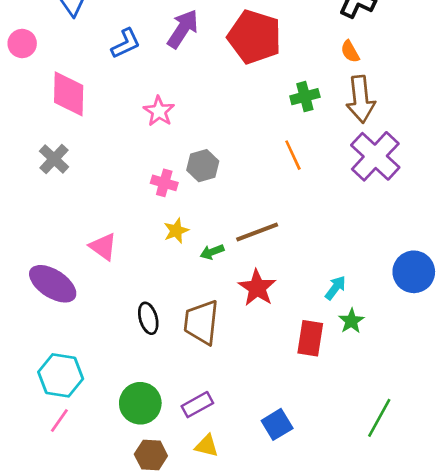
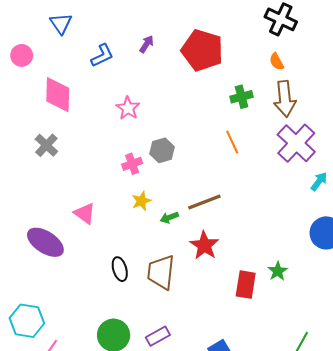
purple arrow: (183, 29) -> (147, 44), size x0.6
pink cross: (164, 183) -> (132, 164), turned -36
cyan arrow: (335, 288) -> (319, 181), moved
cyan hexagon: (61, 375) -> (27, 321), moved

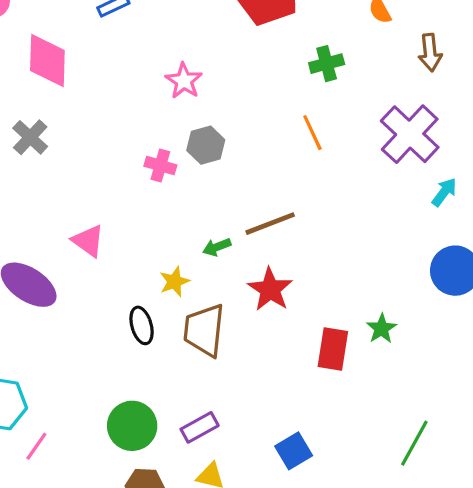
brown arrow: (285, 99) -> (430, 53), moved, size x0.7
pink star: (128, 108) -> (184, 81), moved
pink cross: (132, 164) -> (160, 166), turned 36
yellow star: (141, 201) -> (174, 282), moved

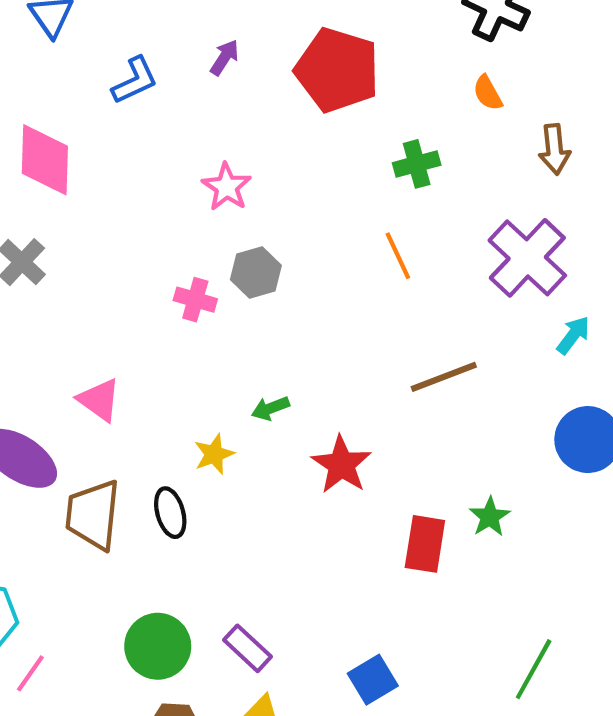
brown line: (270, 224) -> (444, 377), moved
brown trapezoid: (204, 330) -> (93, 515), moved
purple rectangle: (200, 427) -> (247, 648), turned 72

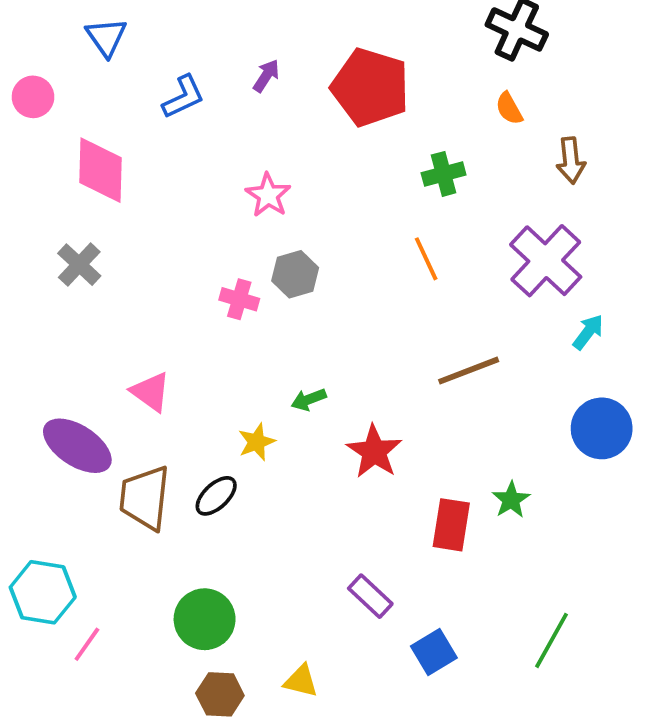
black ellipse: (170, 513) -> (216, 496), turned 63
purple rectangle: (247, 648) -> (370, 596), moved
blue square: (373, 680) -> (434, 652), moved

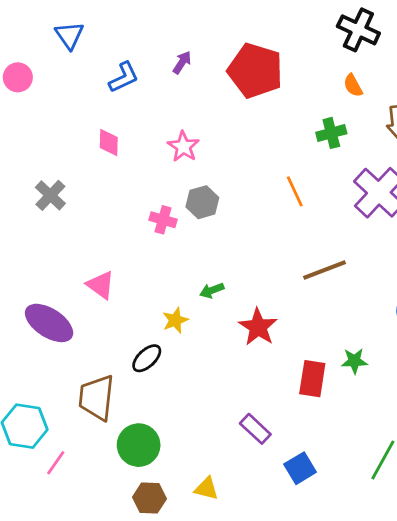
pink diamond: (100, 170) -> (109, 142), moved, size x0.6
green cross: (444, 174) -> (331, 133), moved
brown trapezoid: (145, 498) -> (97, 398), moved
green star: (511, 500) -> (354, 361), turned 30

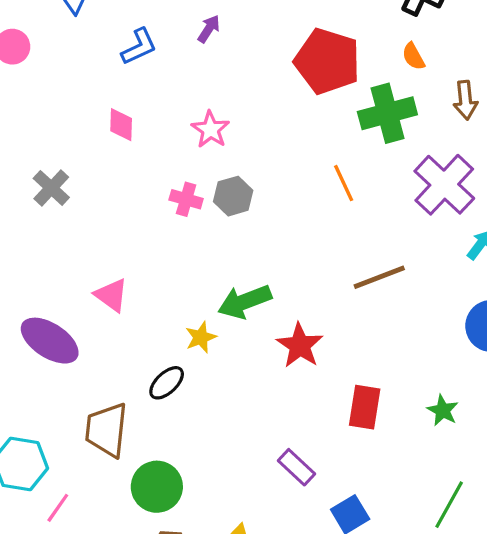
red pentagon: (255, 71) -> (327, 61), moved
green cross: (331, 133) -> (387, 113), size x1.6
pink cross: (163, 220) -> (186, 199), moved
green arrow: (212, 290) -> (245, 302), size x1.8
green star: (354, 361) -> (443, 410), moved, turned 30

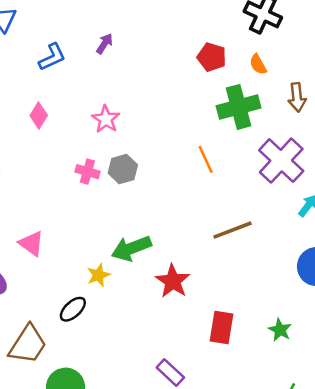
red pentagon: (327, 61) -> (212, 57), moved, size x0.6
pink diamond: (121, 125) -> (39, 116), turned 30
brown trapezoid: (107, 430) -> (28, 345), turned -153

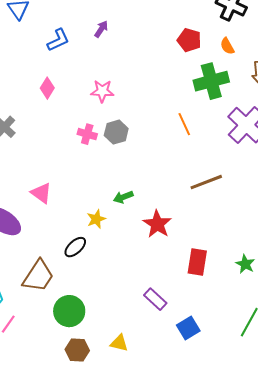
pink star: (106, 119) -> (102, 91), turned -30
green arrow: (131, 248) -> (123, 197), size x0.6

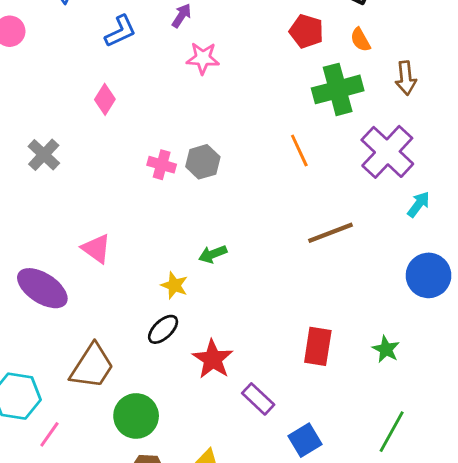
pink star: (102, 91) -> (203, 58), moved
yellow star: (96, 219) -> (174, 285), turned -30
red star: (157, 224) -> (213, 359), moved
black ellipse: (75, 247) -> (163, 329), moved

